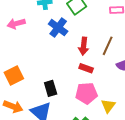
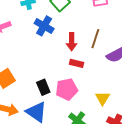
pink pentagon: (86, 93) -> (67, 89), moved

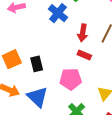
black rectangle: (43, 87) -> (37, 64), moved

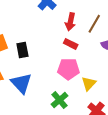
pink pentagon: (71, 79) -> (68, 69), moved

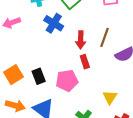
red rectangle: (71, 44) -> (85, 62), turned 56
pink pentagon: (68, 69) -> (67, 81), moved

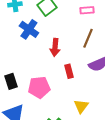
brown line: (105, 37) -> (88, 38), moved
red rectangle: (85, 62) -> (69, 71), moved

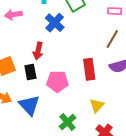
red arrow: (55, 47) -> (38, 51), moved
red rectangle: (69, 71) -> (89, 69), size x1.5

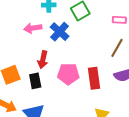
pink arrow: (13, 15) -> (33, 28), moved
pink pentagon: (57, 82) -> (68, 74), moved

